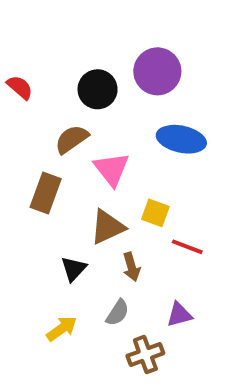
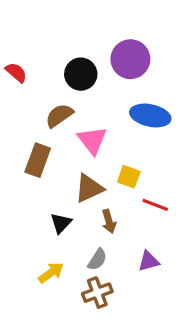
brown cross: (145, 355) -> (97, 293), moved

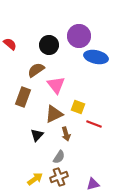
blue ellipse: (150, 115) -> (96, 57), moved
purple triangle: (149, 261) -> (93, 184), moved
yellow arrow: (51, 273) -> (35, 179), moved

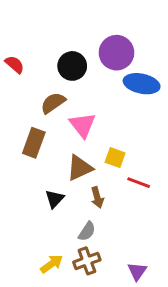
purple triangle: (93, 184) -> (137, 271), turned -40

